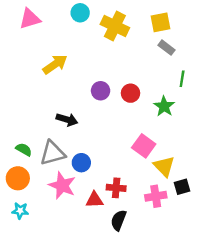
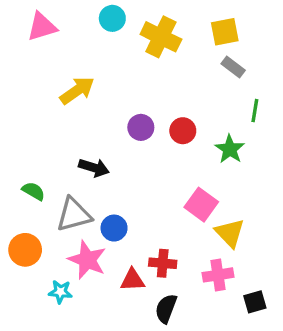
green semicircle: (24, 150) -> (34, 191), moved
black square: (182, 187) -> (255, 302), moved
cyan star: (20, 211) -> (60, 292), moved

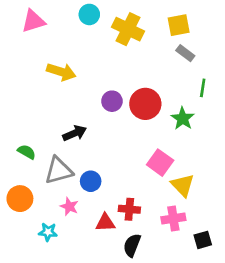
yellow arrow: (77, 90) -> (61, 72), turned 52
red circle: (183, 131) -> (145, 104), size x1.5
black arrow: (94, 168) -> (75, 133), turned -40
pink star: (87, 260) -> (69, 207), size x0.6

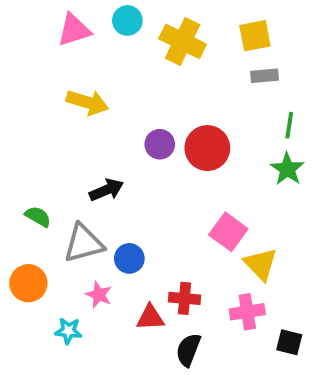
pink triangle: (33, 21) -> (74, 30), moved
gray rectangle: (185, 53) -> (264, 76), turned -42
green star: (183, 119) -> (287, 169), moved
black square: (203, 240) -> (289, 342), turned 30

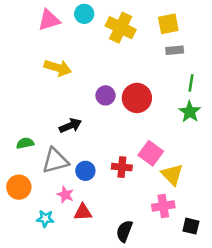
green semicircle: (38, 217) -> (25, 143), turned -42
red cross: (185, 298) -> (122, 167), moved
red triangle: (150, 317) -> (83, 212), moved

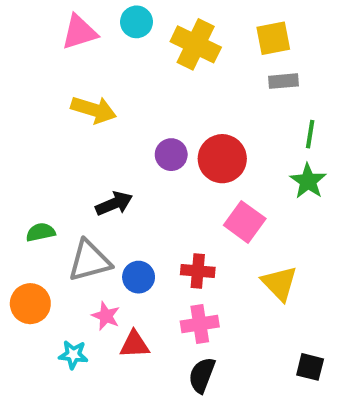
pink square: (151, 153) -> (245, 222), moved
pink cross: (163, 206) -> (200, 324), moved

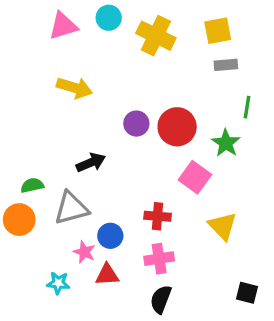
green star: (308, 181) -> (226, 143), moved
blue circle: (139, 277) -> (110, 236), moved
orange circle: (30, 304) -> (19, 220), moved

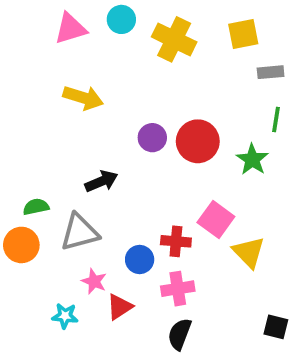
gray rectangle: (226, 65) -> (271, 72), moved
pink square: (195, 177) -> (216, 220), moved
blue circle: (110, 236) -> (140, 260), moved
red triangle: (107, 275) -> (120, 307), turned -30

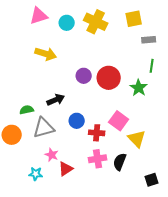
cyan circle: (121, 19) -> (67, 23), moved
green semicircle: (36, 207) -> (27, 110), moved
blue circle: (140, 260) -> (77, 121), moved
black square: (276, 327) -> (152, 180), turned -32
black semicircle: (180, 334) -> (120, 162), moved

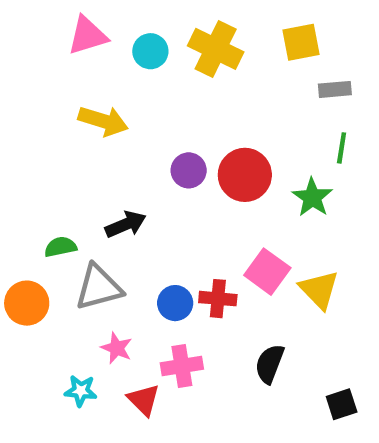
blue circle: (77, 121) -> (175, 303), moved
yellow triangle: (137, 139) -> (319, 290), moved
pink cross: (98, 159) -> (182, 366), moved
red triangle: (66, 169) -> (144, 400), moved, turned -42

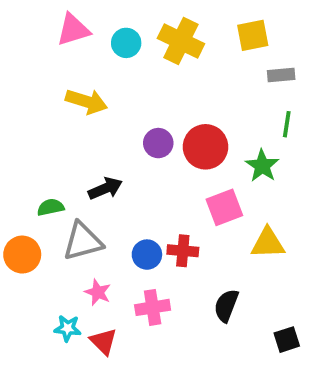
pink square: (267, 272) -> (224, 207), moved, turned 33
yellow triangle: (319, 290) -> (268, 243), turned -48
red triangle: (144, 400) -> (103, 341), moved

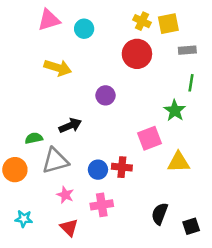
yellow cross: (181, 41) -> (142, 21), moved, size x0.6
red circle: (206, 147) -> (137, 54), moved
black semicircle: (226, 306) -> (160, 214), moved
cyan star: (68, 328) -> (24, 219), moved

